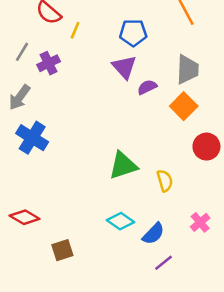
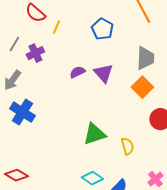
blue pentagon: (133, 33) -> (102, 29), turned 30
purple triangle: (124, 67) -> (103, 73), moved
purple semicircle: (147, 87) -> (77, 72), moved

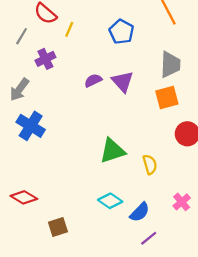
gray line: (14, 44) -> (22, 36), moved
orange square: (142, 87) -> (167, 97), turned 30

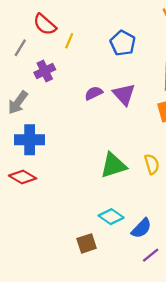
blue cross: (31, 126) -> (30, 140), turned -32
yellow semicircle: (150, 164) -> (152, 164), moved
red diamond: (24, 197) -> (23, 177), moved
brown square: (58, 227) -> (87, 243), moved

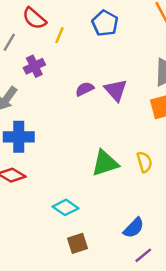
blue pentagon: (123, 43) -> (105, 23), moved
cyan diamond: (111, 217) -> (65, 207), moved

